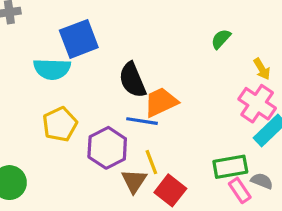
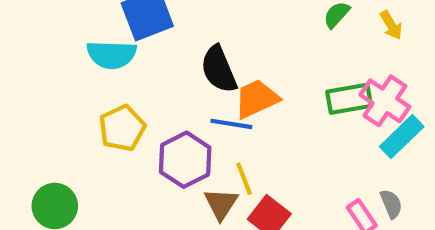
yellow arrow: (262, 69) -> (391, 25), moved
green rectangle: (230, 167) -> (349, 99), moved
gray semicircle: (262, 181) -> (391, 204), turned 45

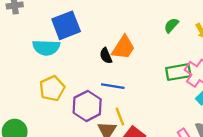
black semicircle: (219, 69) -> (106, 56), size x0.6
orange trapezoid: (257, 99) -> (123, 48), moved, turned 148

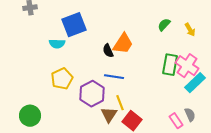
cyan semicircle: (46, 48) -> (57, 44), size x0.7
green rectangle: (178, 72) -> (170, 65), turned -70

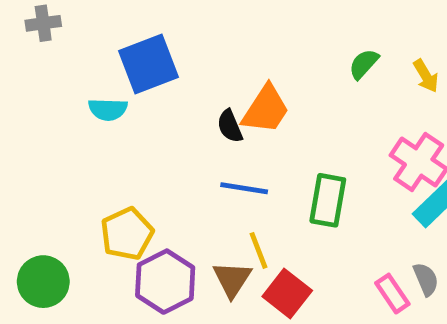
green rectangle: (170, 65) -> (328, 200), moved
yellow pentagon: (62, 79) -> (127, 234), moved
purple hexagon: (92, 94) -> (165, 282), moved

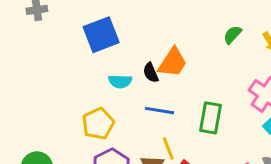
cyan semicircle: (108, 109) -> (120, 81), moved
yellow pentagon: (127, 234) -> (98, 124), moved

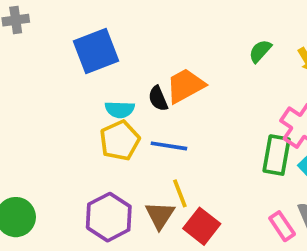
orange trapezoid: (173, 62) -> (185, 86), turned -152
green rectangle: (211, 118) -> (277, 155), moved
yellow pentagon: (98, 124) -> (120, 140), moved

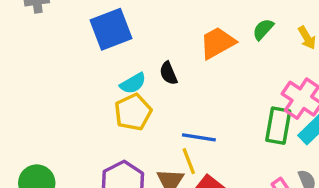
orange trapezoid: (185, 86) -> (217, 43), moved
cyan semicircle: (120, 109) -> (133, 83), turned -32
blue line: (169, 146) -> (199, 137), moved

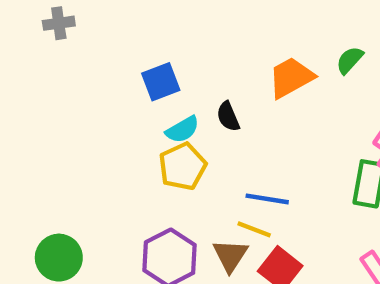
blue square: (111, 29) -> (161, 82), moved, size x0.7
yellow line: (189, 161) -> (254, 229), turned -48

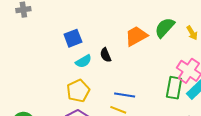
green semicircle: (350, 60) -> (165, 28), size x1.5
yellow pentagon: (183, 166) -> (78, 91), moved

